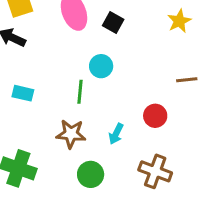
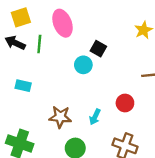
black square: (113, 23) -> (98, 49), moved
green line: (80, 92) -> (39, 44), moved

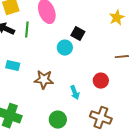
brown star: (60, 117) -> (44, 80), moved
cyan arrow: (95, 117) -> (75, 93), turned -48

